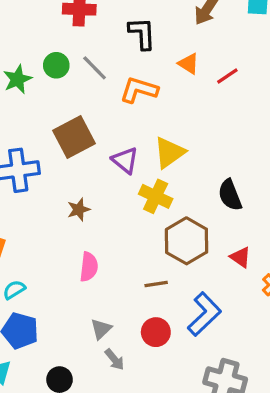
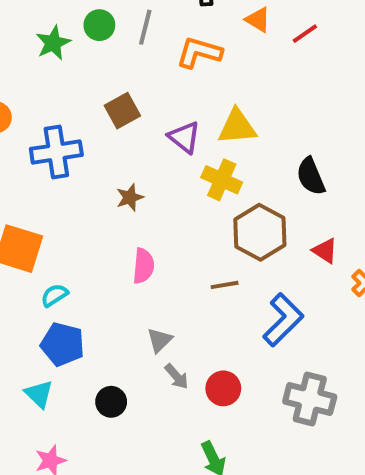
gray line: (95, 68) -> (145, 27), turned 60
brown square: (74, 137) -> (122, 111), size x0.7
yellow triangle: (169, 152) -> (237, 127), turned 32
red circle: (156, 332) -> (223, 388), moved

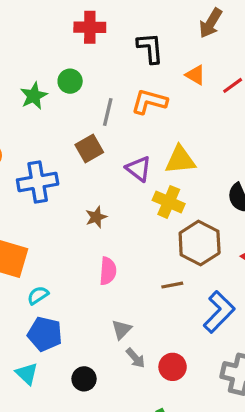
gray line: (145, 27) -> (108, 112), moved

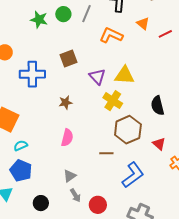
green star: (34, 96) -> (39, 20), turned 30
gray line: (108, 112) -> (86, 14), moved

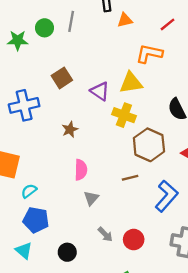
orange triangle: (143, 23) -> (125, 20), moved, turned -40
orange L-shape: (111, 35) -> (149, 54), moved
gray triangle: (70, 176) -> (91, 198), moved

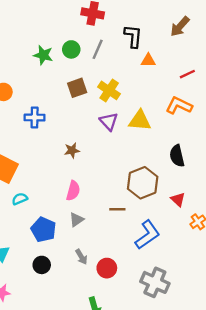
orange L-shape: (149, 54) -> (179, 106), moved
brown square: (62, 78) -> (77, 88), moved
blue cross: (24, 105) -> (35, 117), size x0.7
yellow cross: (124, 115) -> (109, 90), moved
blue pentagon: (36, 220) -> (44, 230), moved

